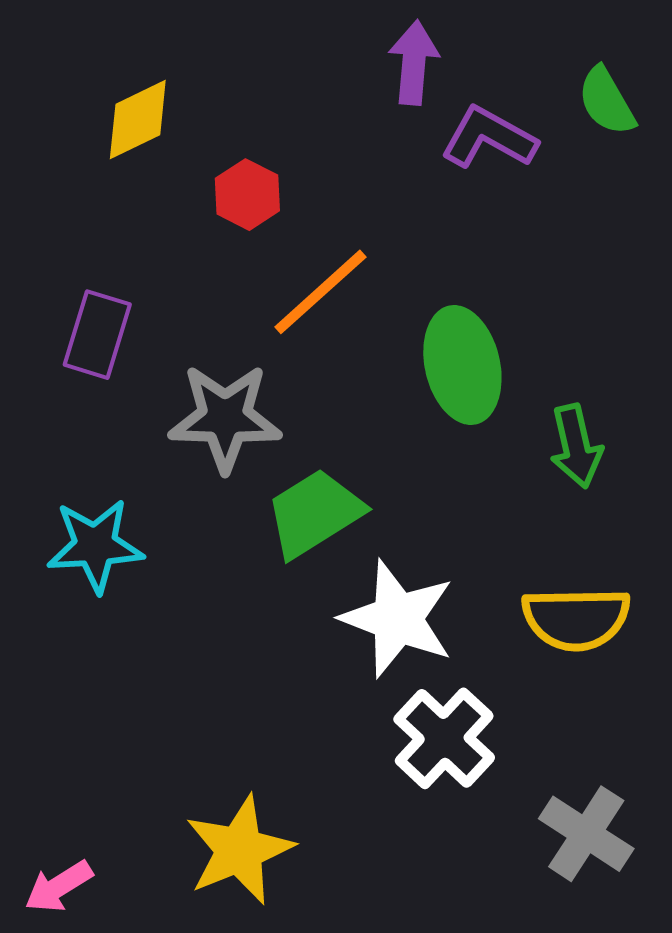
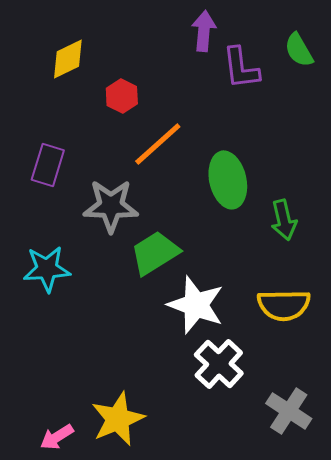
purple L-shape: (489, 138) -> (241, 68), turned -126
pink arrow: (59, 886) -> (57, 437), moved

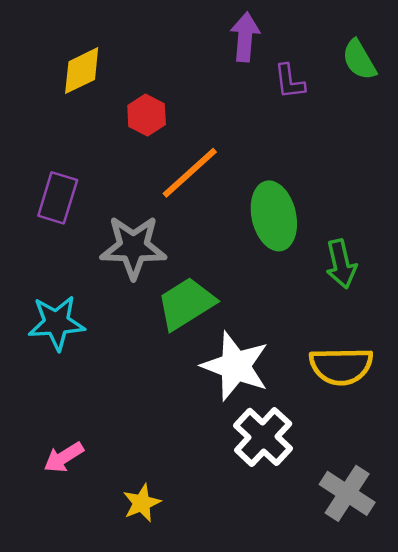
purple L-shape: (241, 68) -> (289, 81), size x0.7
yellow star: (118, 419) -> (142, 503), size x0.6
pink arrow: (57, 437) -> (64, 457), moved

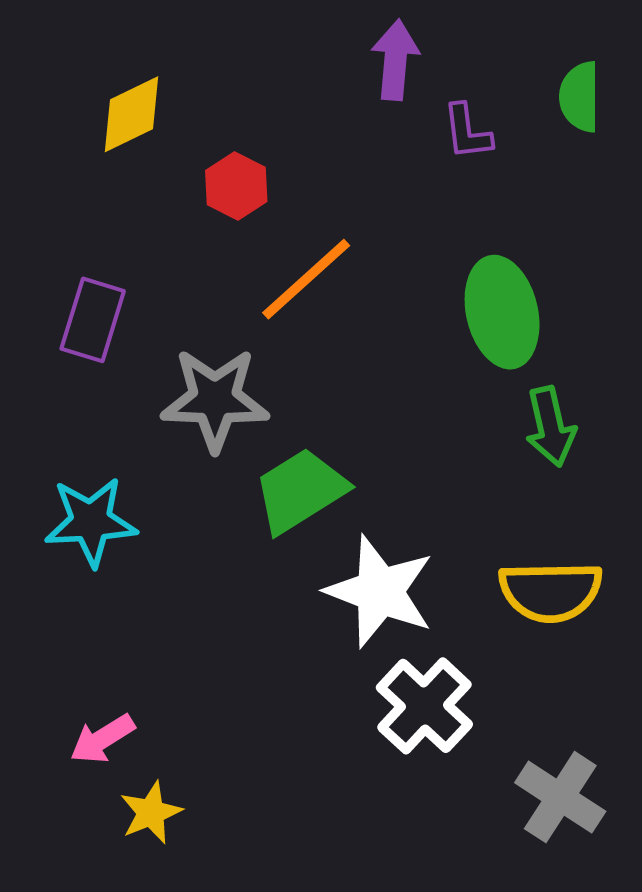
green semicircle: (359, 60) -> (580, 97), turned 30
green ellipse: (274, 216) -> (502, 312), moved
yellow star: (142, 503) -> (151, 813), moved

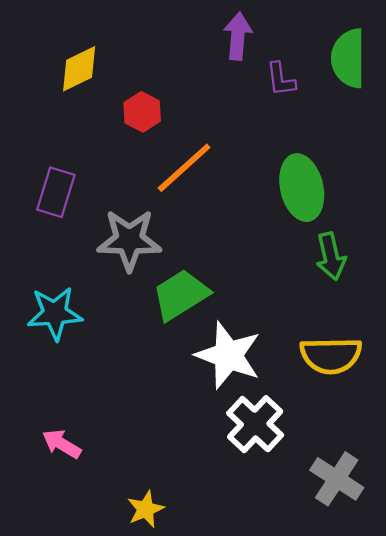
green semicircle: (580, 97) -> (348, 58), size x1.4
pink arrow: (102, 739) -> (62, 444), turned 63
yellow star: (151, 813) -> (146, 509), moved

